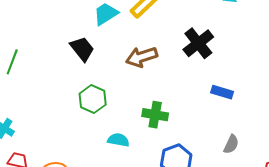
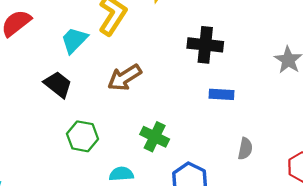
black cross: (198, 43) -> (205, 45), moved, turned -32
green cross: (155, 115) -> (155, 137), turned 30

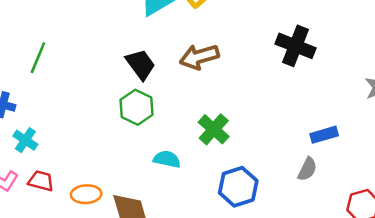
black trapezoid: (58, 84) -> (141, 64), moved
blue rectangle: (222, 94) -> (324, 135), moved, turned -35

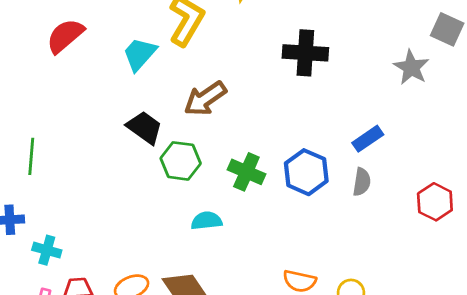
green hexagon: (137, 107) -> (181, 161), moved
blue hexagon: (238, 187) -> (306, 172), moved

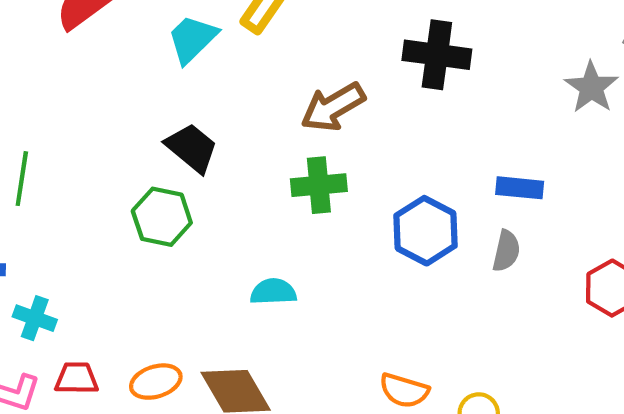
brown arrow: (205, 99) -> (333, 107), moved
blue rectangle: (368, 139) -> (520, 188), turned 36
green hexagon: (181, 161) -> (162, 217), moved
green cross: (246, 172) -> (319, 185), moved, turned -33

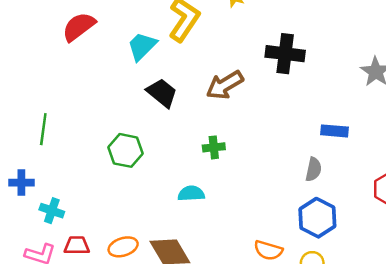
black trapezoid: (192, 148) -> (162, 93), moved
green cross: (319, 185) -> (214, 147), moved, size x0.7
blue hexagon: (425, 231) -> (317, 218), moved
gray semicircle: (506, 251) -> (314, 169), moved

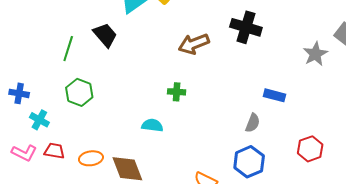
black trapezoid: (162, 93) -> (105, 35), moved
green line: (43, 129) -> (68, 49), moved
green hexagon: (125, 150) -> (79, 92), moved

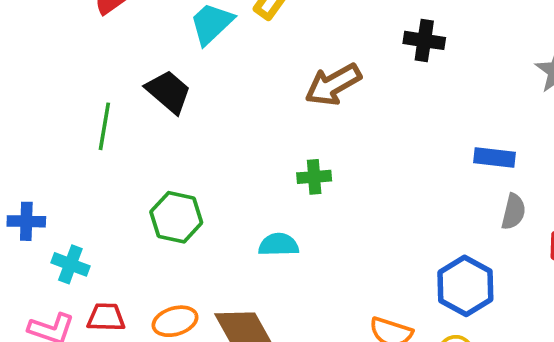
black cross: (246, 27) -> (424, 40), size x0.7
green hexagon: (79, 92) -> (176, 217), moved
gray semicircle: (253, 123) -> (513, 212), moved

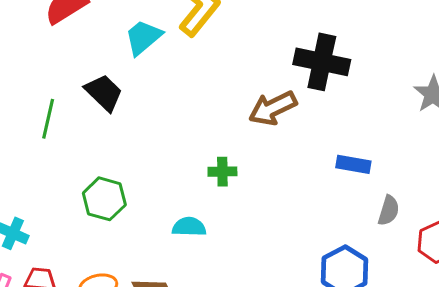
black cross: (424, 40) -> (322, 62), size x1.6
brown arrow: (333, 85) -> (273, 108), moved
blue rectangle: (494, 157) -> (353, 164), moved

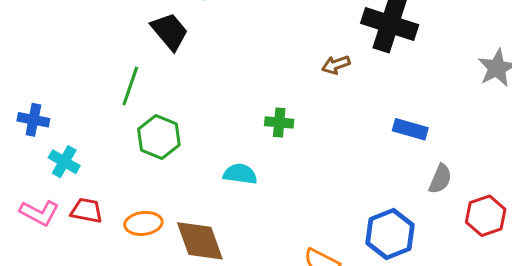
brown arrow: (273, 108) -> (336, 65), size x0.6
green line: (48, 119) -> (130, 86), moved

